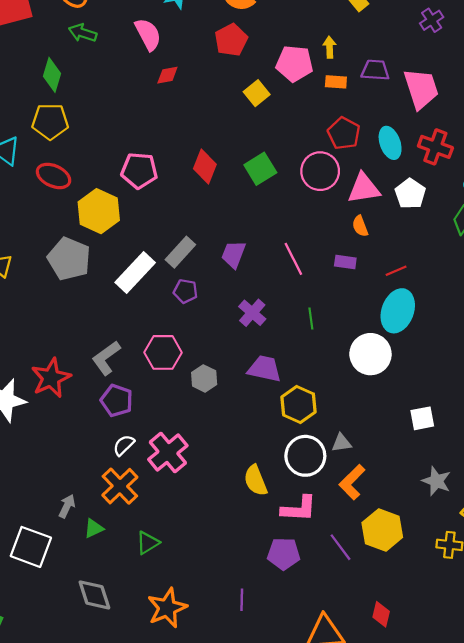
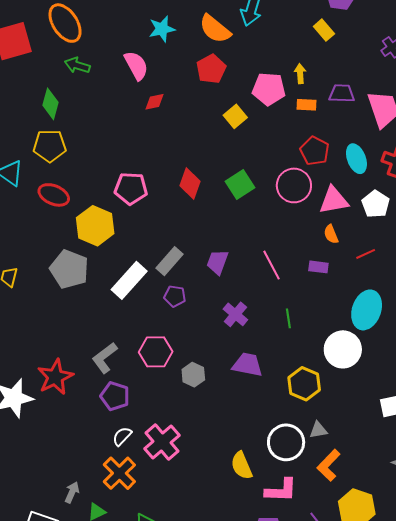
red line: (396, 271) -> (366, 254), moved
yellow hexagon: (299, 404) -> (304, 384), moved

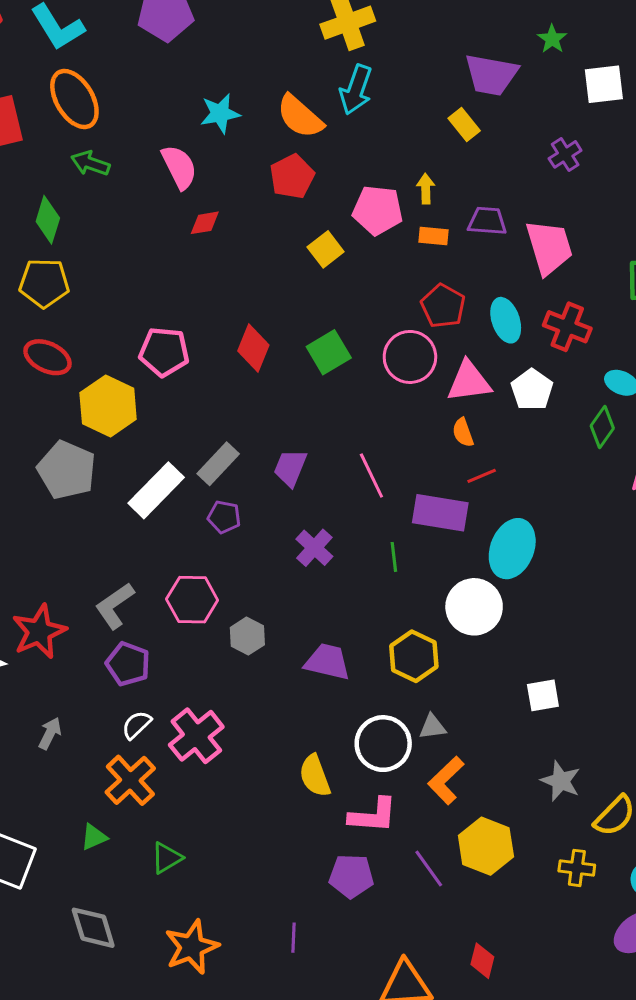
red line: (366, 254) -> (482, 476), moved
purple rectangle: (318, 267) -> (440, 513), moved, size x1.8
purple trapezoid: (247, 365) -> (327, 662), moved
gray arrow: (72, 492) -> (50, 733), moved

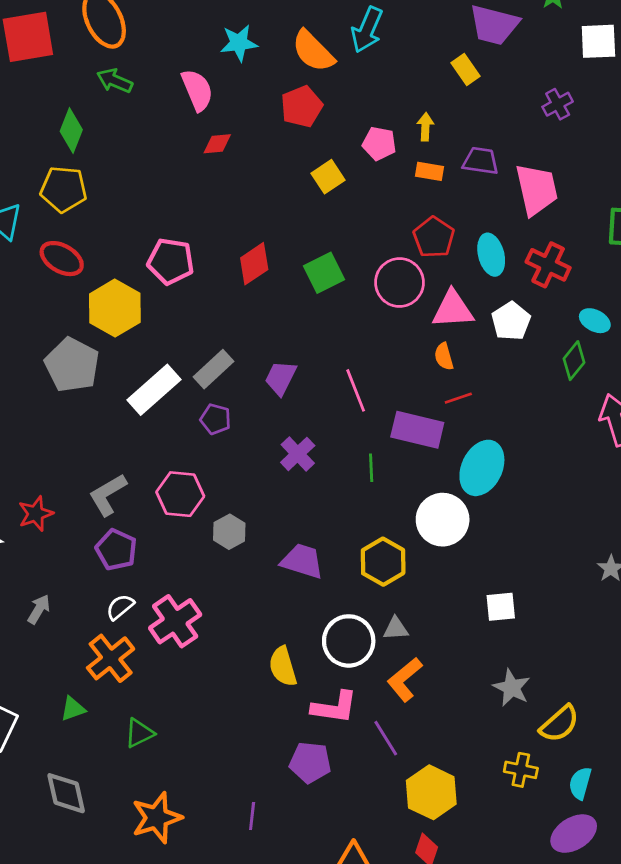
pink pentagon: (378, 210) -> (379, 144), size x0.7
red diamond: (253, 348) -> (254, 264), turned 30
red star: (39, 632) -> (36, 514), size x0.7
yellow hexagon: (486, 846) -> (431, 792), moved
purple line: (429, 869) -> (386, 738), moved

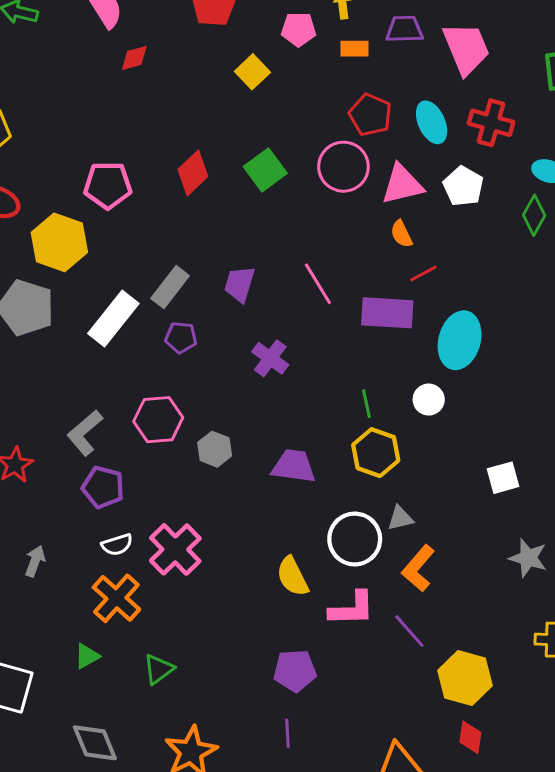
green line: (371, 468) -> (366, 404), moved
white circle: (443, 520) -> (429, 400), size x0.6
white semicircle: (120, 607) -> (117, 545), turned -148
purple pentagon: (310, 762) -> (295, 671), moved

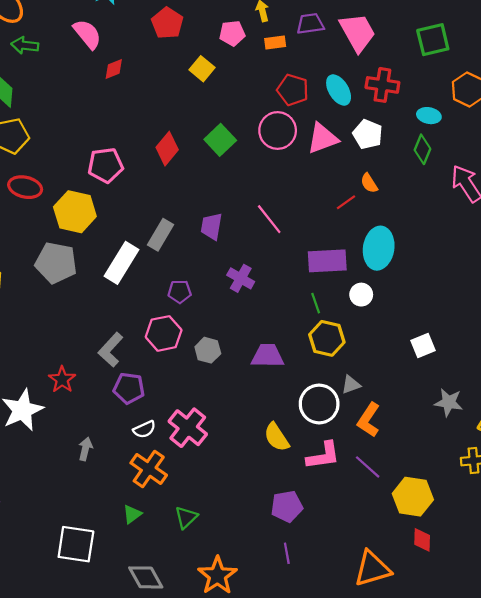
orange semicircle: (401, 234) -> (369, 183), moved
purple rectangle: (387, 313) -> (327, 261), moved
purple pentagon: (181, 337) -> (180, 292), moved

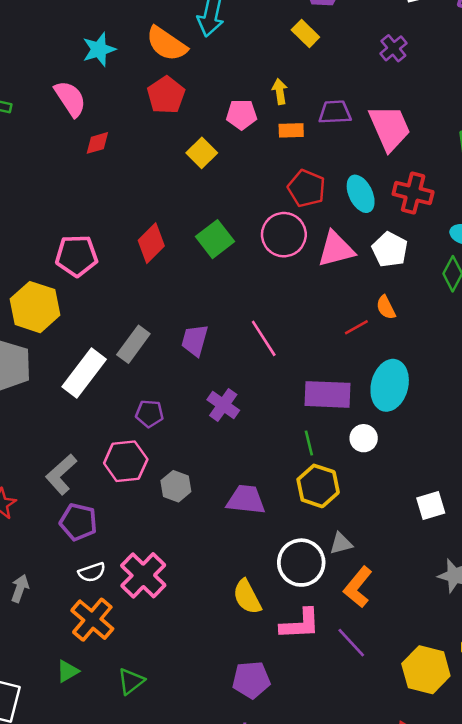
yellow hexagon: (413, 497) -> (426, 670), moved

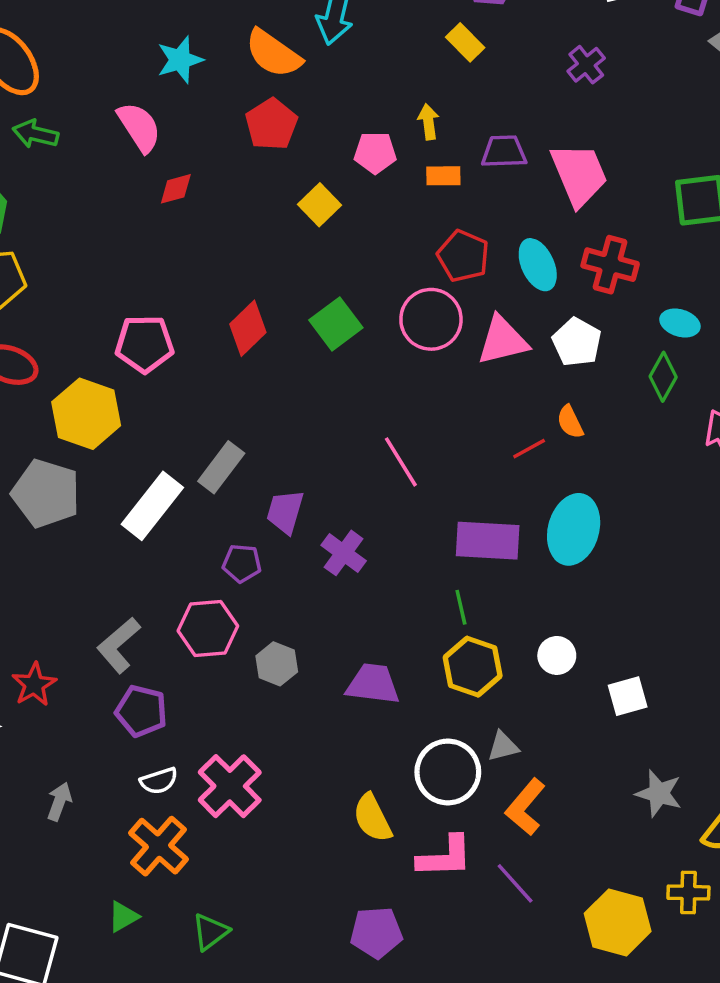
purple trapezoid: (195, 340) -> (285, 512), moved
white circle: (364, 438) -> (557, 655), moved

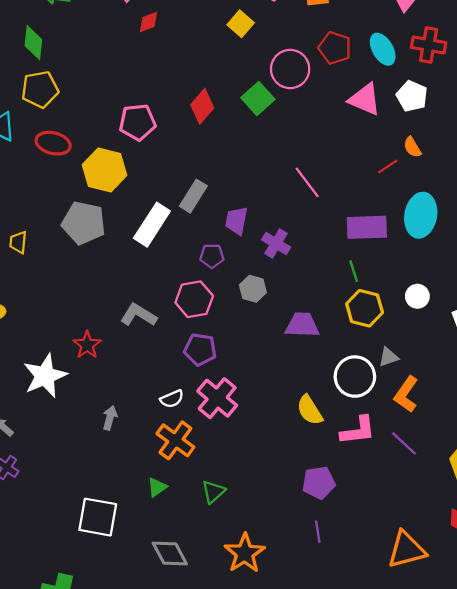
pink circle: (431, 319) -> (290, 69), moved
pink triangle: (503, 340) -> (365, 99), turned 42
gray L-shape: (119, 645) -> (139, 315), turned 78
gray hexagon: (277, 664) -> (253, 289), moved
purple pentagon: (141, 711) -> (200, 349), moved

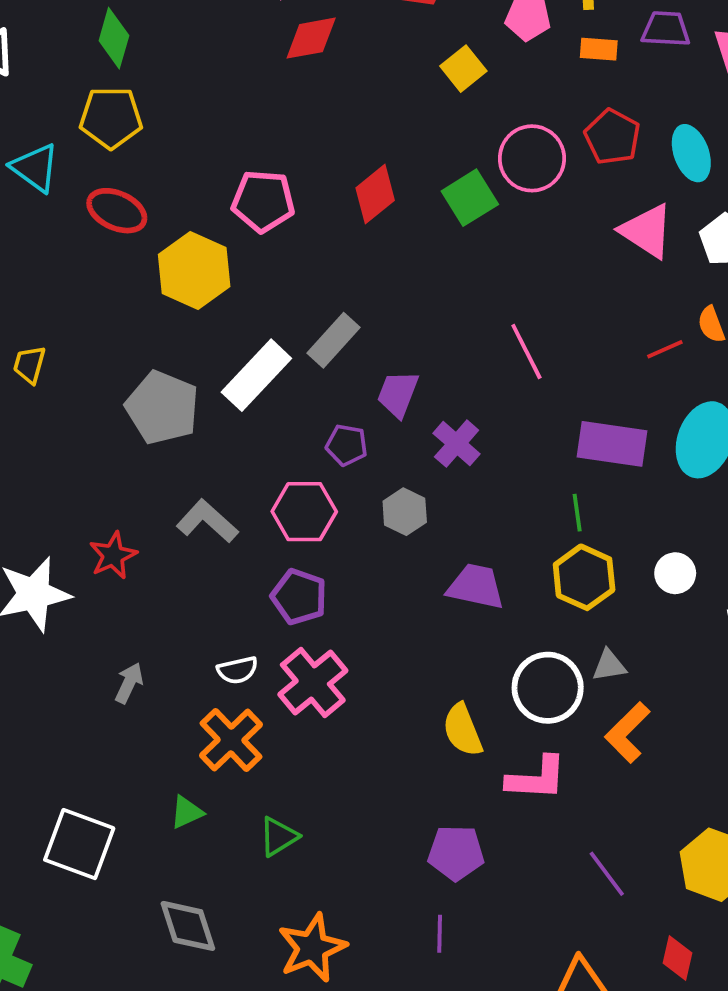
red diamond: (148, 22) -> (311, 38), size x1.4
gray pentagon: (84, 223) -> (162, 408), moved
purple line: (404, 443) -> (607, 874), moved

